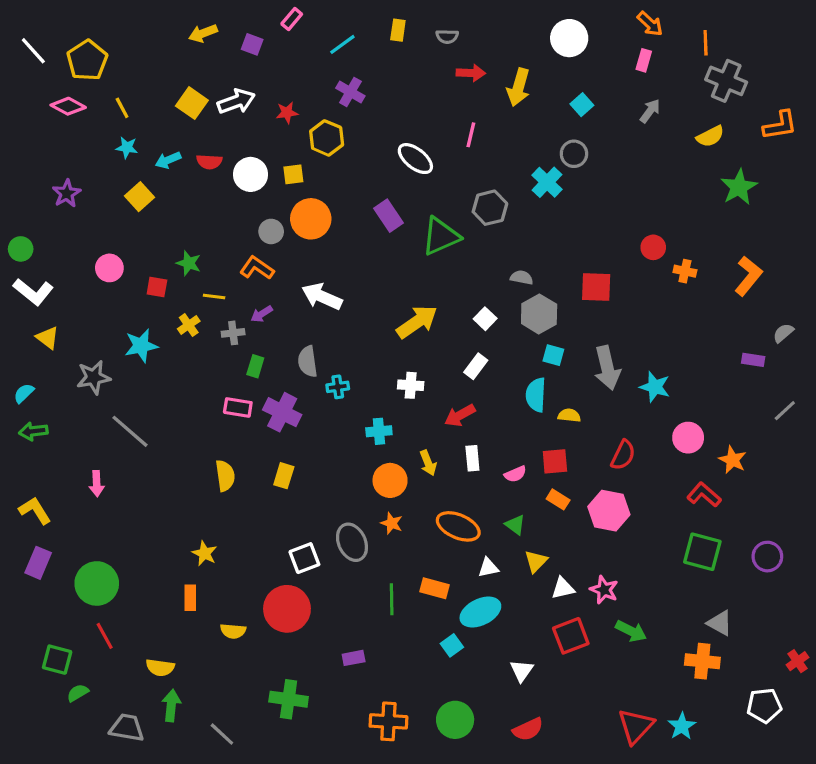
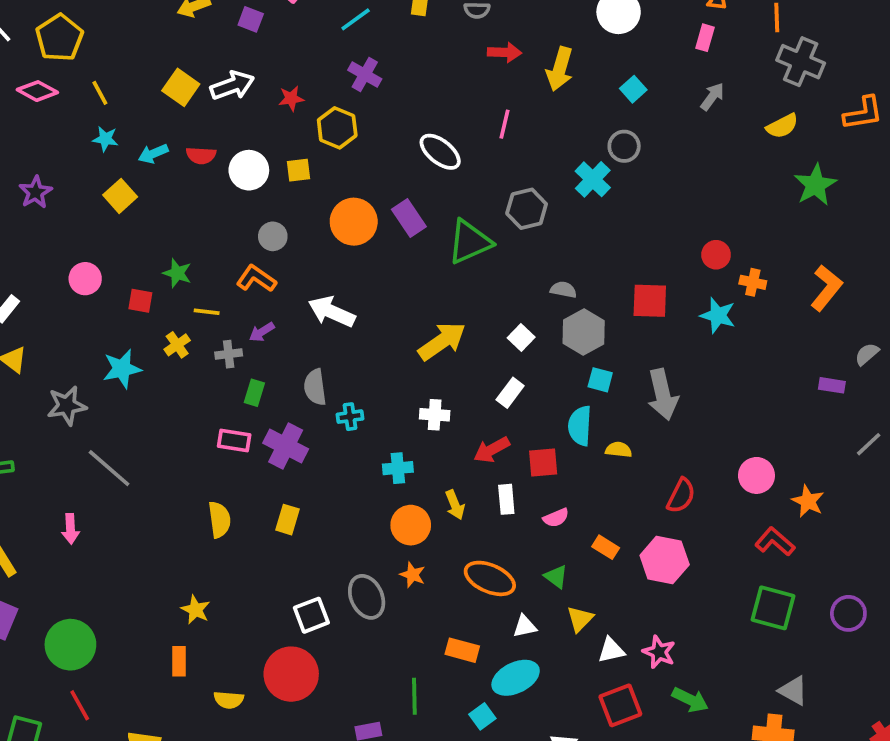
orange circle: (311, 219) -> (354, 222), moved
cyan star: (655, 387) -> (718, 315), moved
red square: (555, 461) -> (543, 463), moved
green line: (392, 599) -> (414, 696), moved

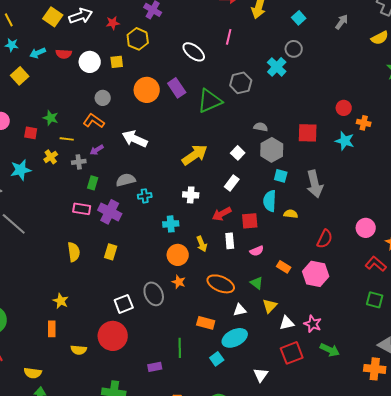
gray semicircle: (315, 387) -> (126, 180), turned 84
green square: (773, 608) -> (375, 300), size x0.7

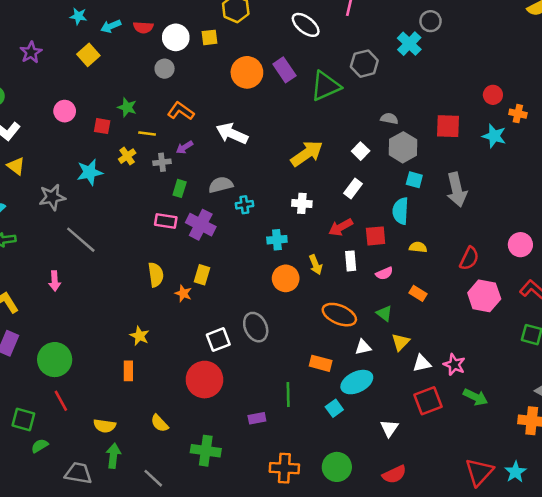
gray circle: (103, 98) -> (165, 69), moved
yellow semicircle: (291, 214) -> (418, 247), moved
pink hexagon: (316, 274) -> (484, 296), moved
orange star: (179, 282) -> (183, 293), moved
yellow semicircle: (79, 350) -> (160, 423), moved, turned 42

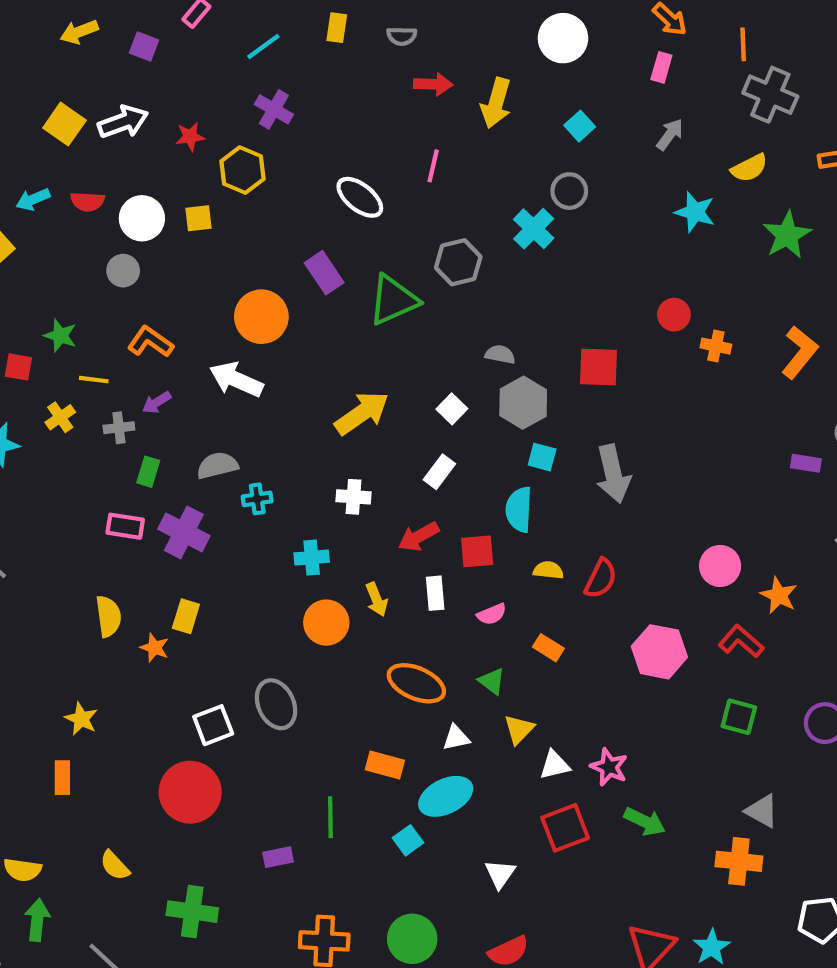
orange circle: (247, 72) -> (261, 317), moved
cyan star: (494, 136) -> (695, 212), moved
red semicircle: (469, 258) -> (601, 579), moved

